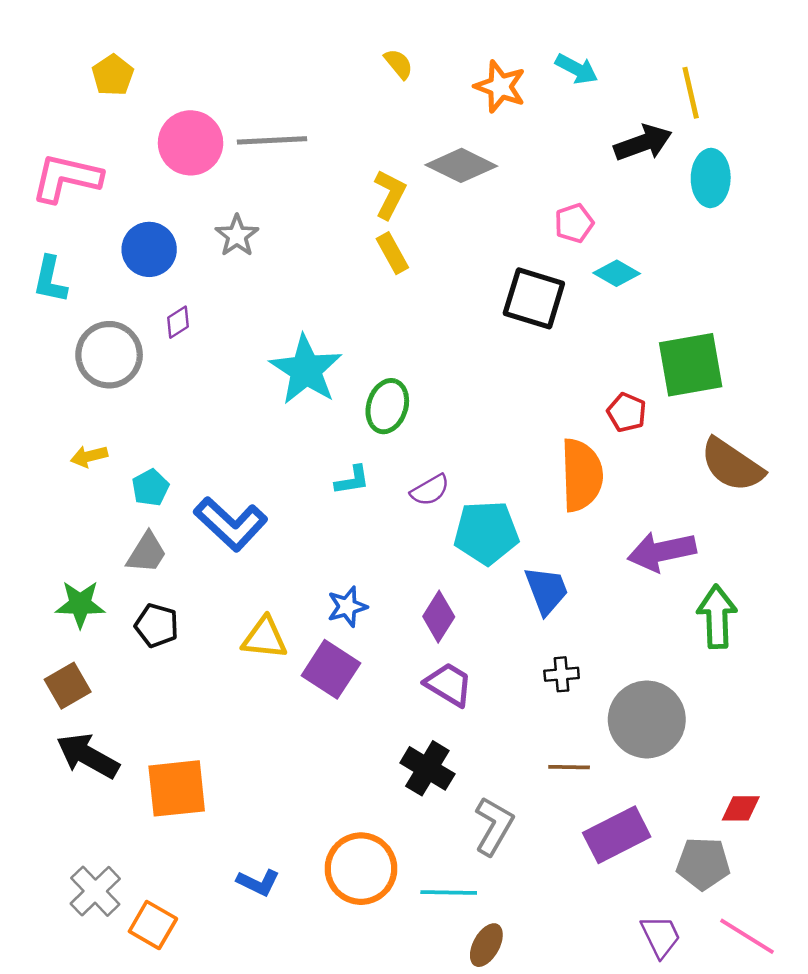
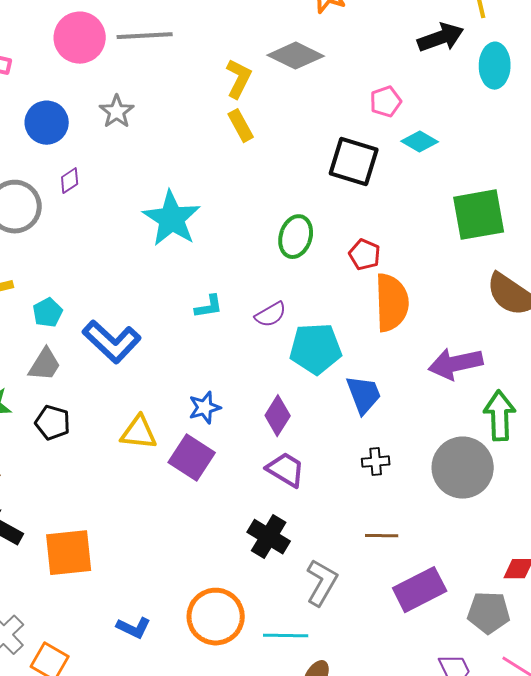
green ellipse: (387, 406) -> (296, 237), moved
red pentagon: (627, 412) -> (365, 255), moved
gray circle: (647, 719) -> (463, 468), moved

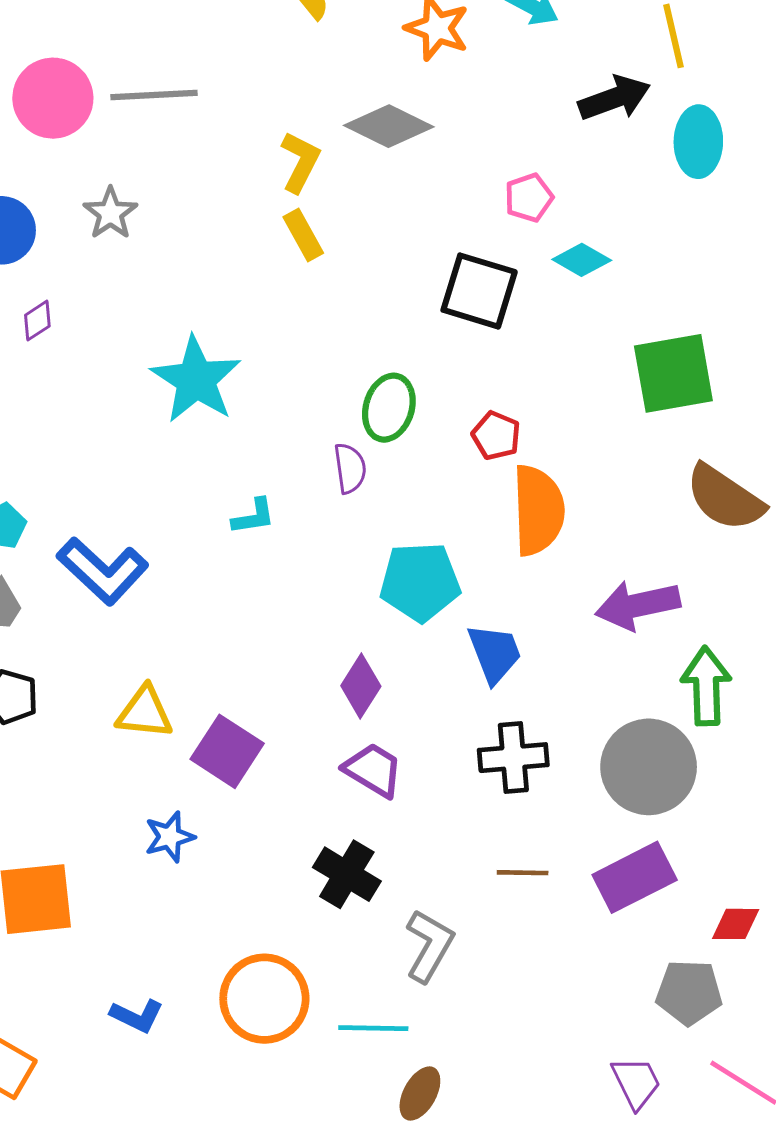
purple semicircle: (271, 315) -> (350, 468), moved, turned -68
blue star: (205, 408) -> (170, 837), moved
black cross: (376, 462) -> (513, 758), size x1.6
purple rectangle: (420, 590) -> (635, 877), moved

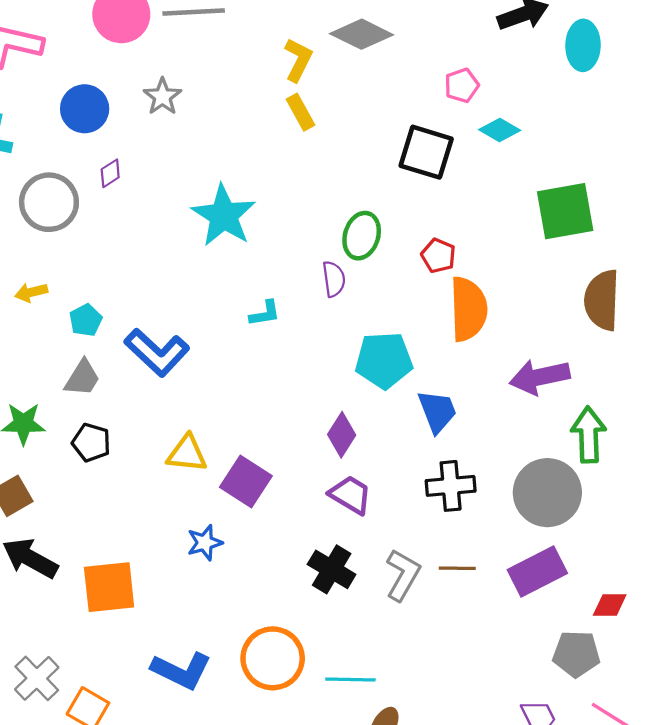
brown semicircle: (725, 498) -> (602, 300), turned 58
gray L-shape: (429, 946) -> (403, 575), moved
blue L-shape: (137, 1016) -> (181, 671), size x1.6

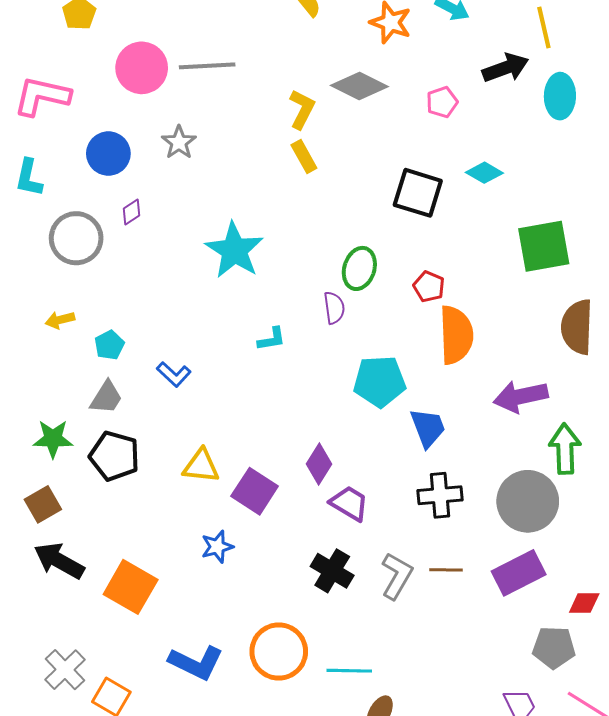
pink pentagon: (462, 85) -> (442, 102), moved
blue L-shape: (157, 352) -> (174, 374), size x0.6
purple diamond: (342, 435) -> (319, 464), moved
black pentagon: (91, 443) -> (114, 456), size x1.4
orange square: (109, 587) -> (131, 587), turned 36

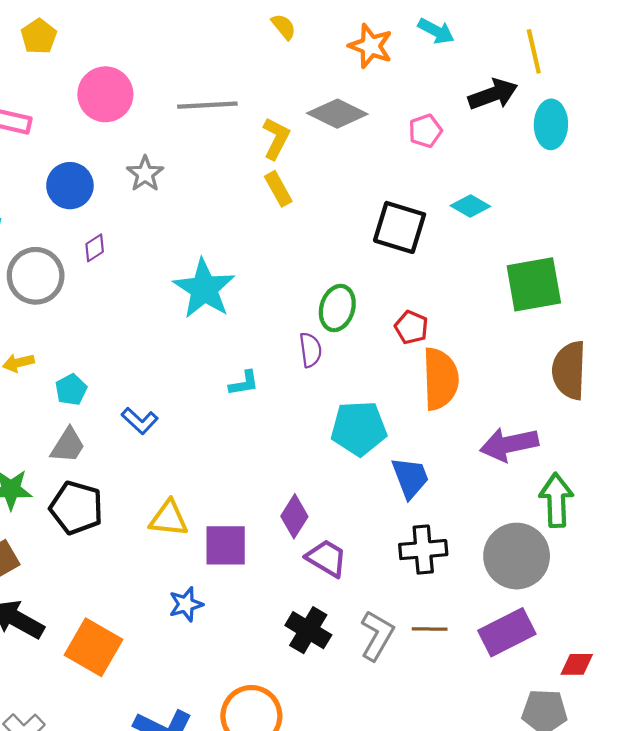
gray line: (207, 66) -> (207, 105), moved
purple square: (255, 491) -> (226, 545), turned -33

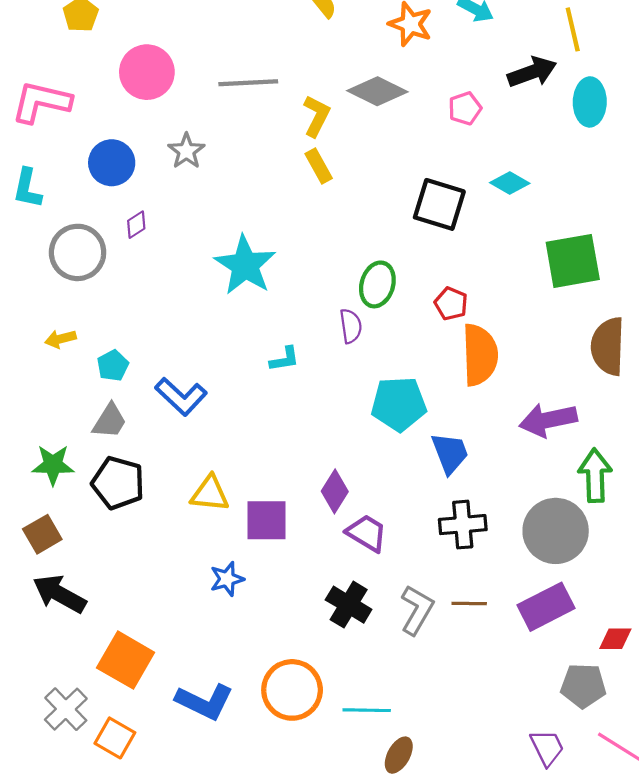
blue L-shape: (140, 421) -> (181, 396), size x1.4
orange square: (94, 647) -> (126, 660), moved

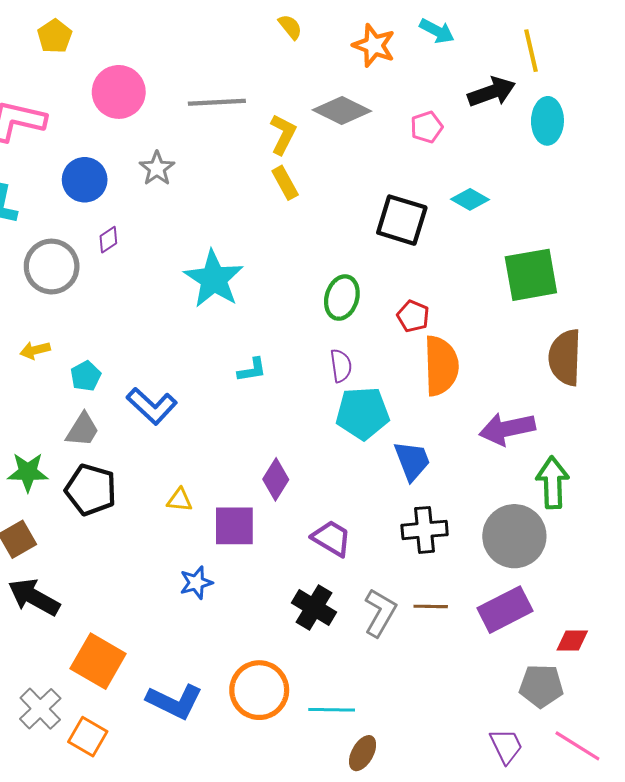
purple semicircle: (351, 326) -> (341, 366), moved
purple diamond: (335, 491) -> (276, 479), moved
yellow triangle: (210, 494) -> (180, 500), size x0.7

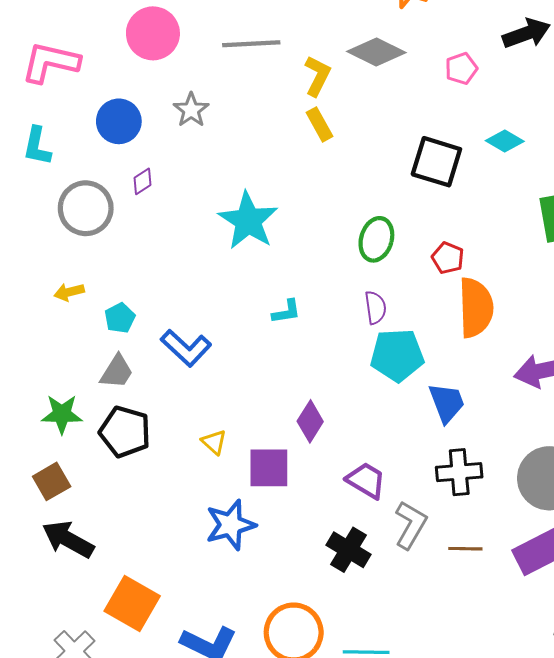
yellow triangle: (180, 500) -> (214, 442), turned 36
blue star: (196, 583) -> (231, 525), size x1.5
gray L-shape: (380, 613) -> (411, 525), moved

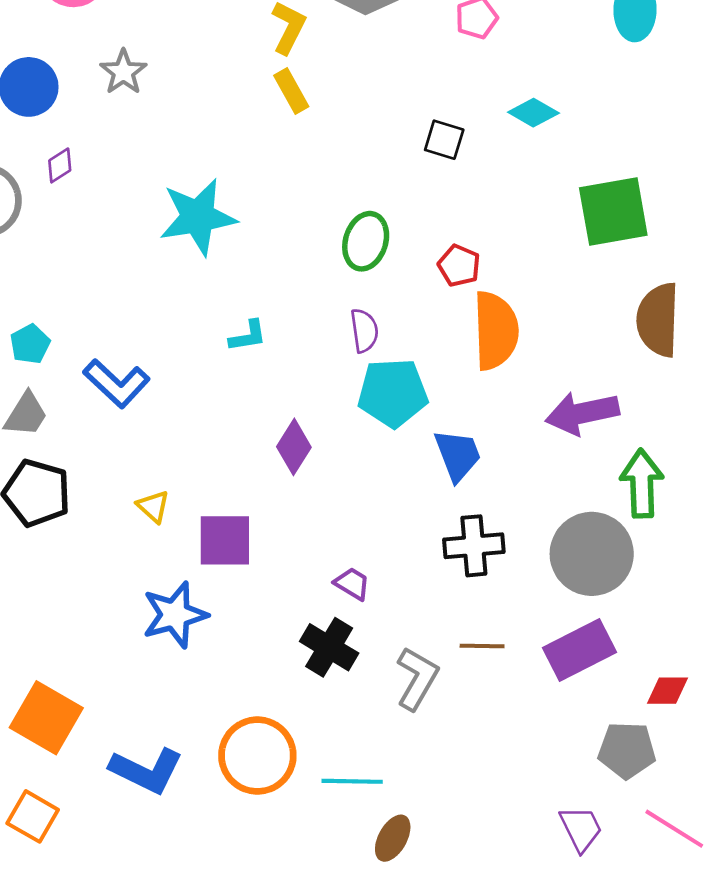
black square: (436, 162) -> (444, 140), size x0.6
cyan star: (248, 221) -> (198, 217), turned 30
purple diamond: (310, 421) -> (294, 447), moved
purple trapezoid: (366, 480) -> (352, 584), moved, size x0.7
gray L-shape: (411, 525) -> (417, 678), moved

